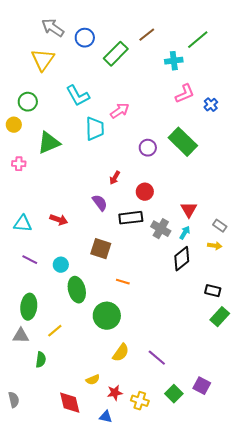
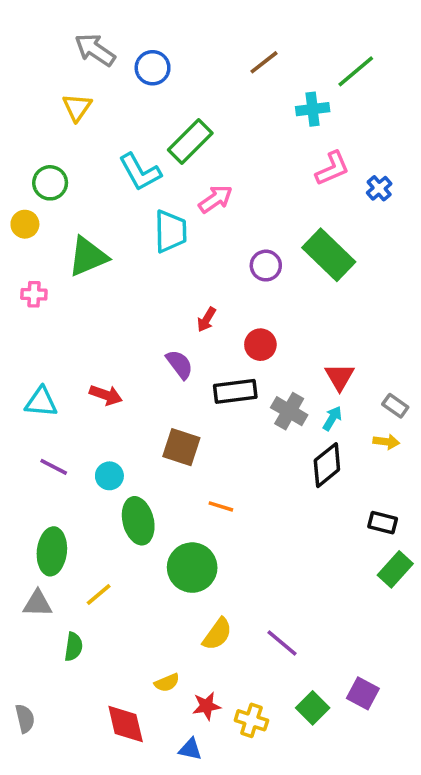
green rectangle: (116, 54) -> (190, 141), moved
yellow triangle: (43, 60) -> (77, 107), size x0.7

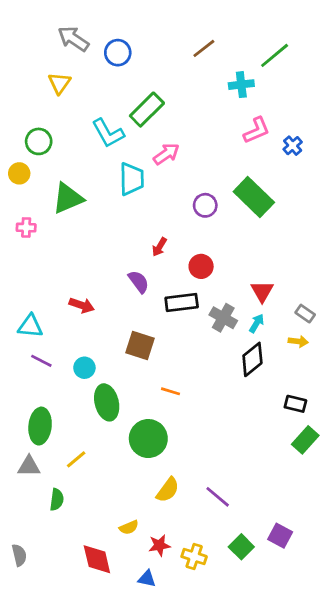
cyan triangle: (41, 402) -> (30, 326), moved

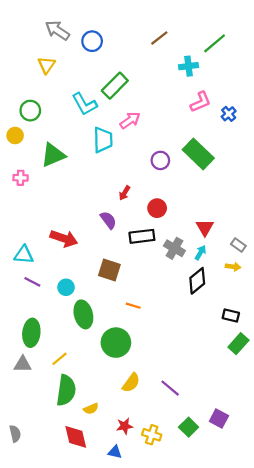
red arrow: (82, 305) -> (64, 238), size x1.4
green semicircle: (57, 500) -> (66, 390), moved, size x1.8
yellow semicircle: (129, 527) -> (91, 409), moved

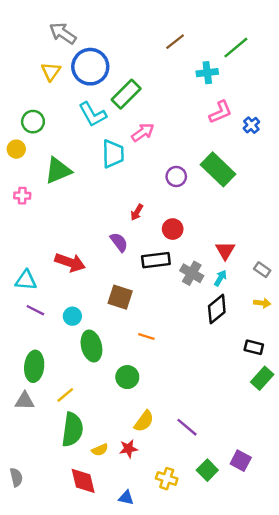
blue circle: (92, 41) -> (90, 67), moved, size x1.6
yellow arrow: (233, 267) -> (262, 303), moved
green circle: (116, 343) -> (127, 377), size x0.7
red star: (125, 426) -> (128, 449), moved

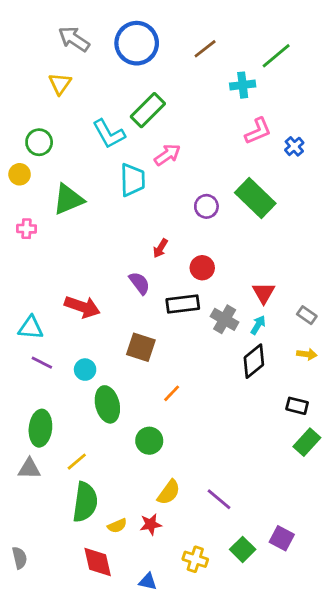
blue circle: (90, 67) -> (137, 43), moved
orange line: (146, 336) -> (172, 393), turned -63

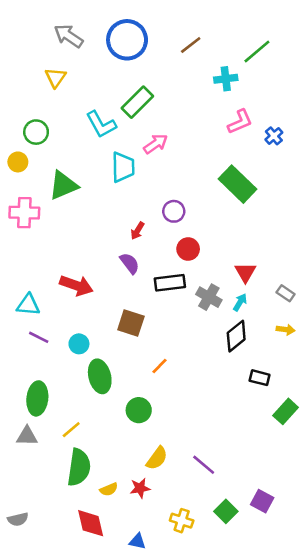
purple circle: (206, 206) -> (174, 211), moved
pink cross: (26, 229) -> (24, 213), size x1.6
red arrow: (160, 248) -> (137, 231), moved
black rectangle: (297, 406) -> (260, 378), moved
gray semicircle: (20, 558) -> (18, 519), turned 90

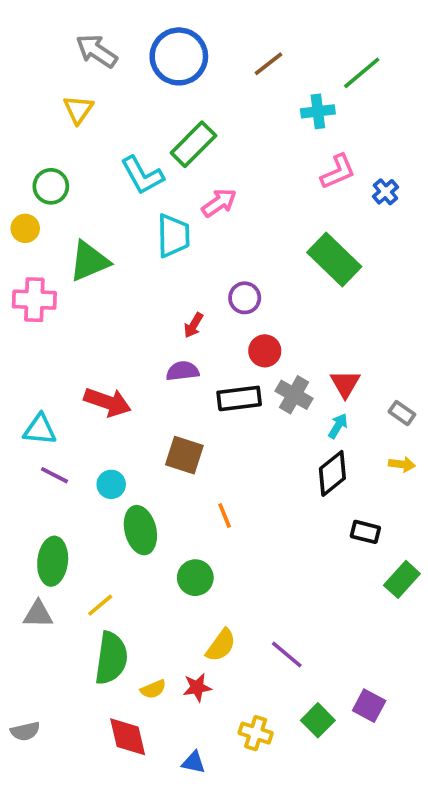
purple semicircle: (130, 263) -> (182, 371), turned -60
gray cross: (209, 297) -> (294, 395), moved
orange line: (159, 366) -> (225, 515), turned -66

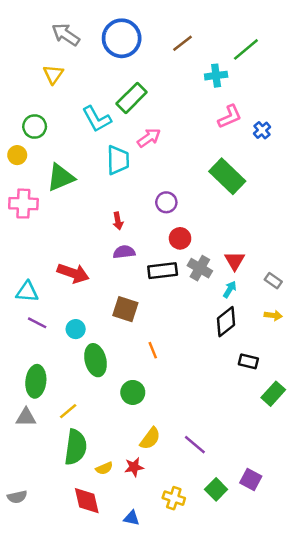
red arrow: (193, 325) -> (118, 221), moved, turned -42

